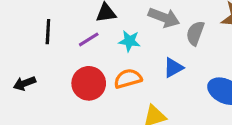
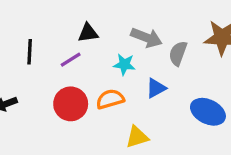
cyan star: (129, 41) -> (124, 64), moved

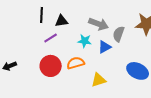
black line: (30, 52) -> (42, 15), moved
blue triangle: (156, 88) -> (105, 47), moved
yellow triangle: (137, 137) -> (99, 80), moved

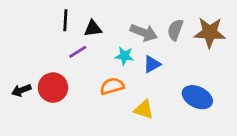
gray semicircle: (119, 34) -> (175, 30), moved
red circle: (51, 66) -> (53, 88), moved
yellow triangle: (99, 80) -> (144, 110), turned 35

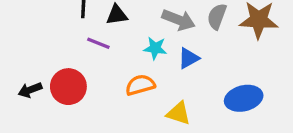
purple line: (78, 52) -> (98, 43), turned 54
blue ellipse: (197, 97) -> (244, 98), turned -40

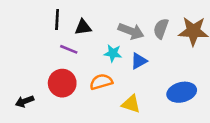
red circle: (68, 87) -> (62, 83), moved
black arrow: (30, 90) -> (25, 101), moved

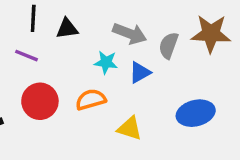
gray semicircle: (161, 29) -> (169, 45), moved
purple line: (69, 49) -> (26, 56), moved

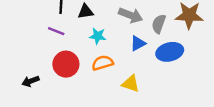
cyan star: (106, 62) -> (98, 36), moved
blue ellipse: (196, 113) -> (170, 52), moved

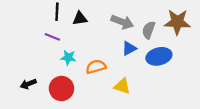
cyan star: (98, 36) -> (68, 58), moved
red circle: (66, 64) -> (61, 88), moved

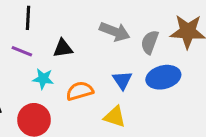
black triangle: (80, 19) -> (63, 48), moved
blue triangle: (129, 48) -> (122, 80), moved, turned -35

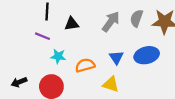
gray arrow: (115, 32) -> (111, 22), turned -75
gray semicircle: (150, 42) -> (137, 18), moved
black triangle: (63, 48) -> (72, 24), moved

